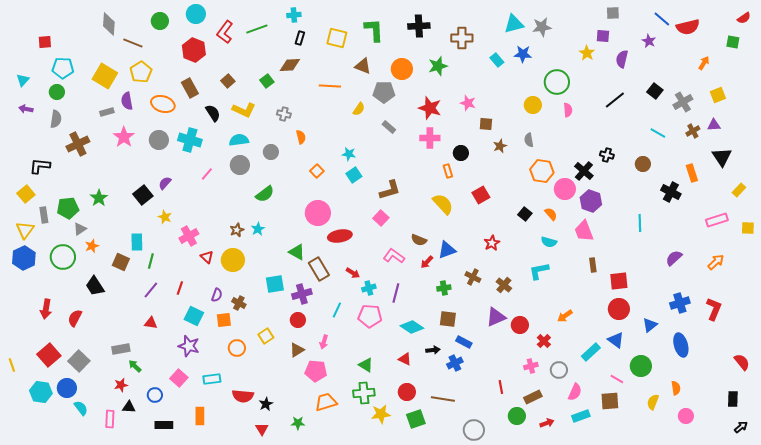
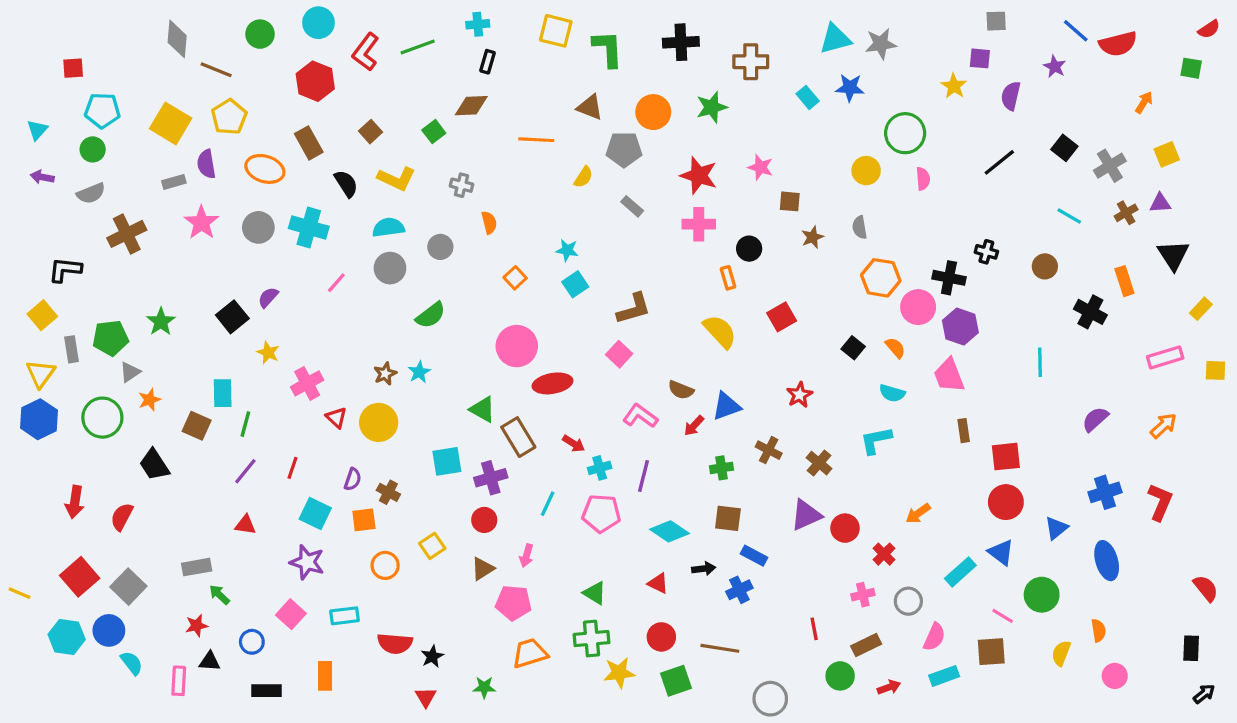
yellow square: (337, 38) -> (556, 31), moved
gray semicircle: (56, 119) -> (91, 193), turned 60
black cross: (584, 171) -> (949, 278), turned -30
yellow line: (12, 365) -> (19, 593), turned -48

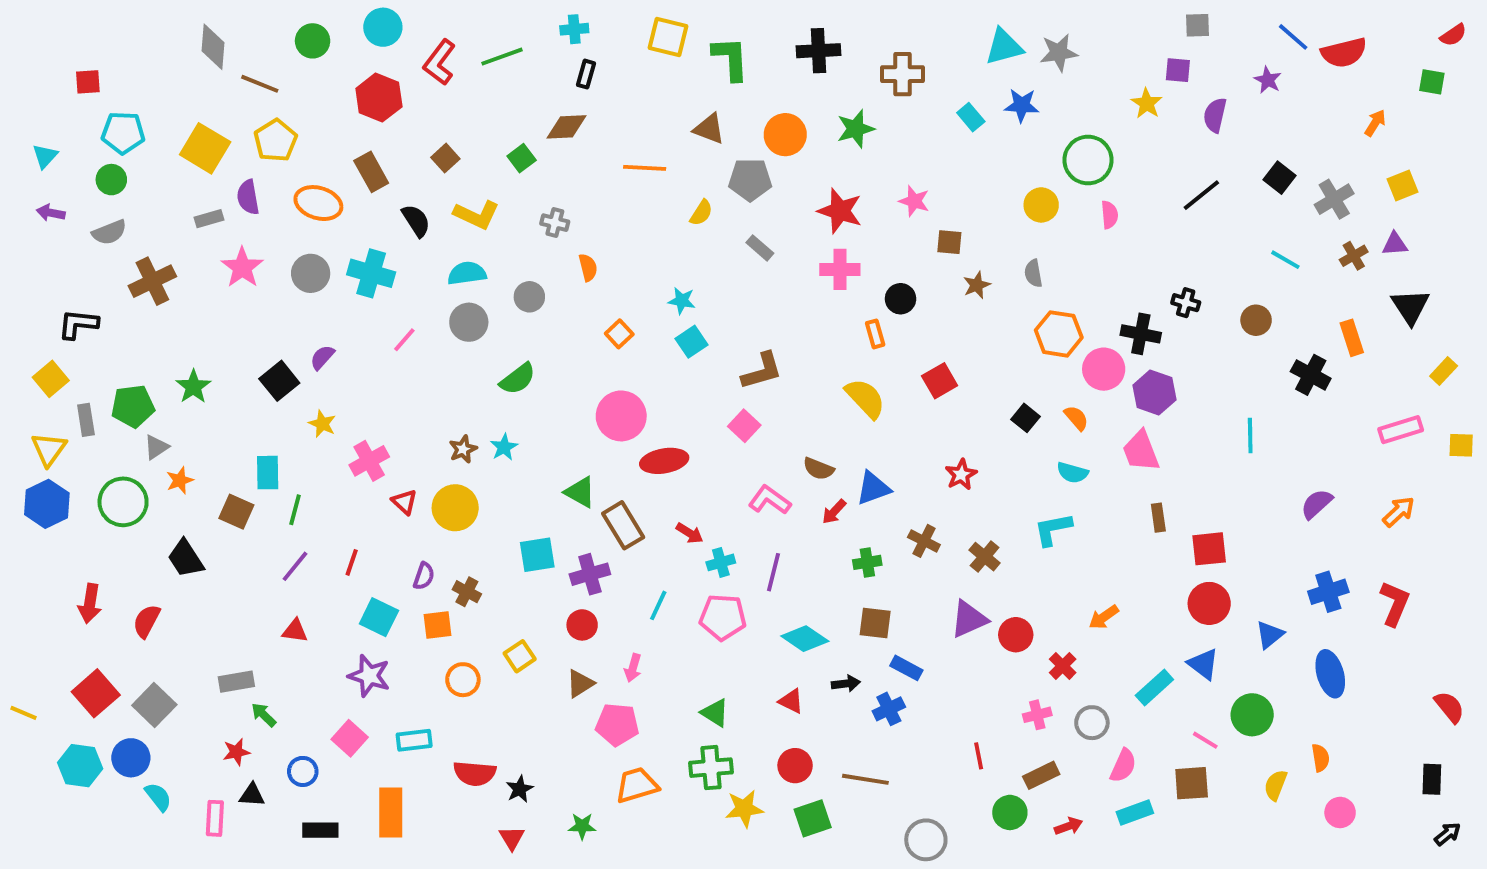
orange rectangle: (325, 676) -> (391, 812), size x1.4

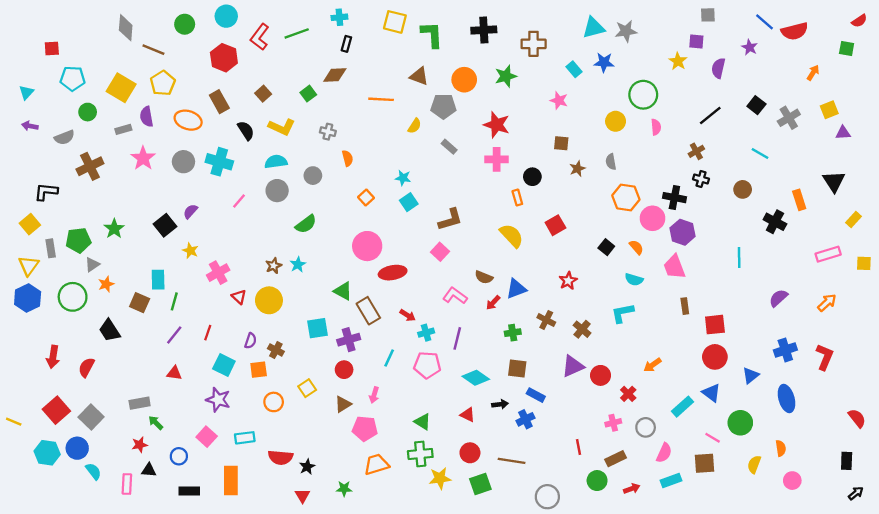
green circle: (111, 180) -> (88, 112), moved
pink star: (914, 201) -> (559, 100), moved
purple triangle: (1395, 244) -> (843, 133), moved
brown cross: (1354, 256) -> (696, 151), moved

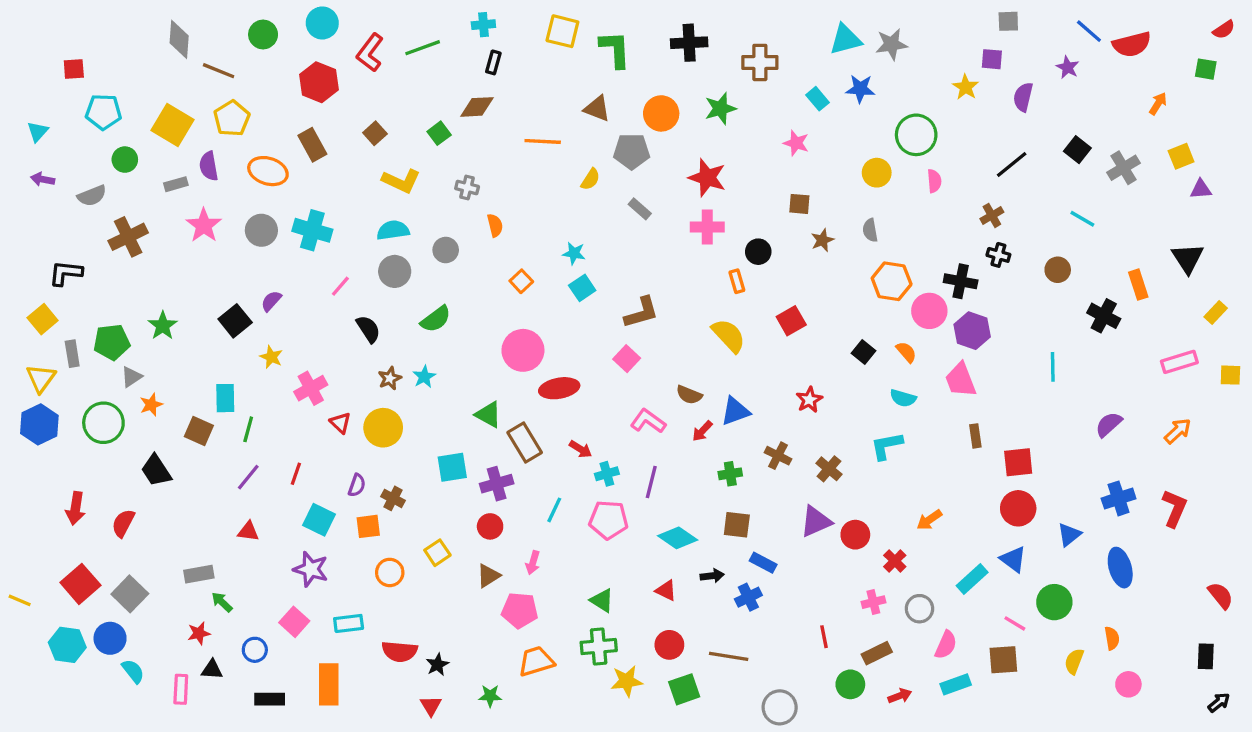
black semicircle: (246, 131) -> (368, 329), moved

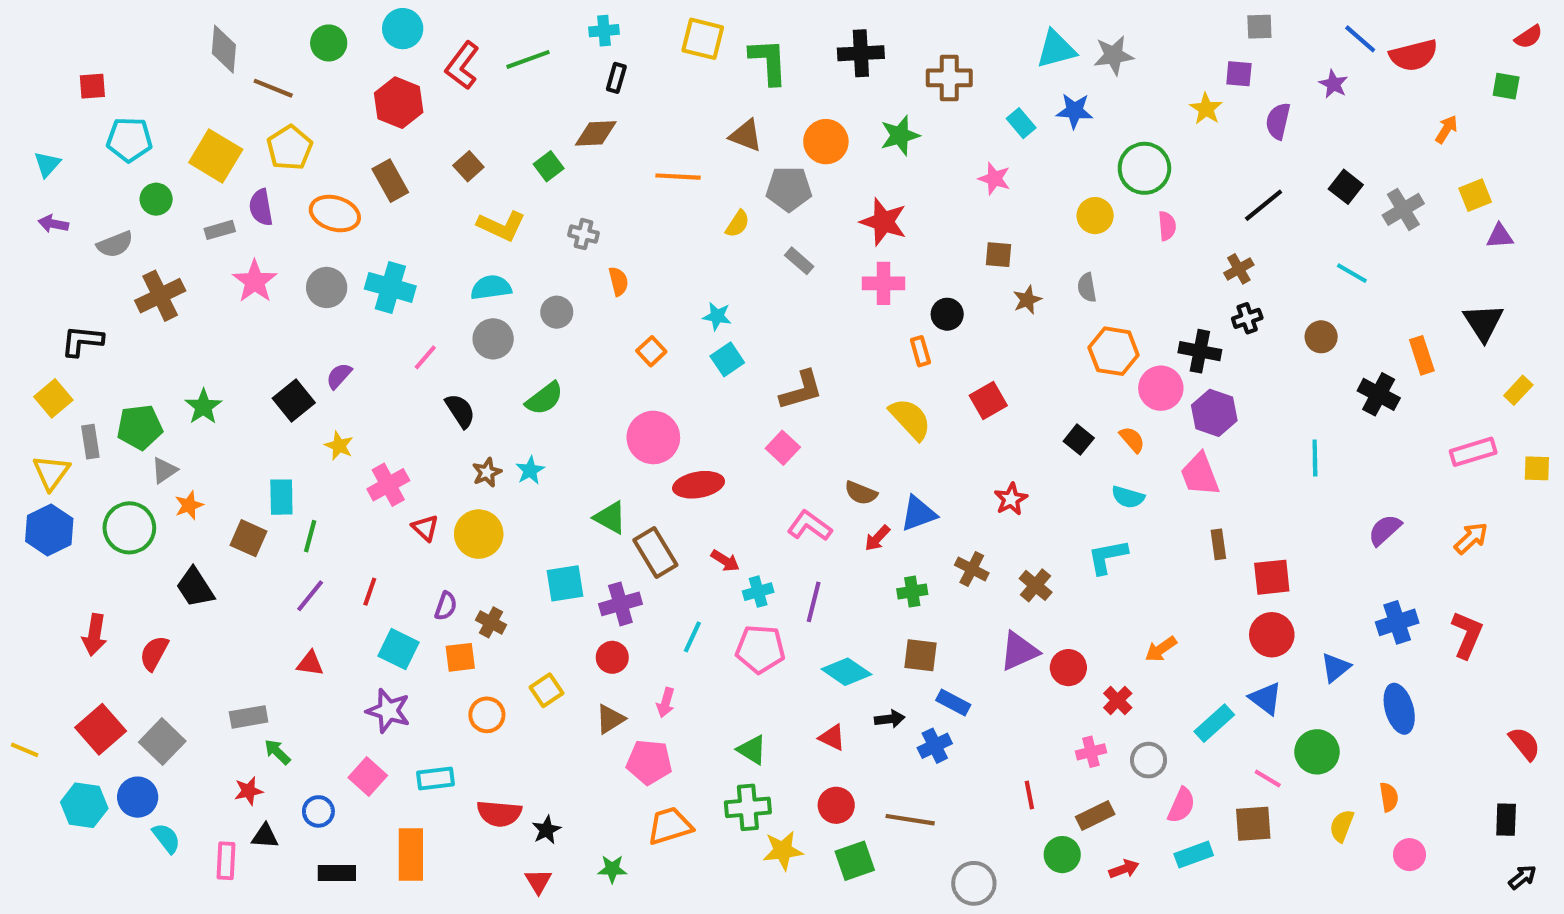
black cross: (998, 255) -> (1247, 318), turned -35

